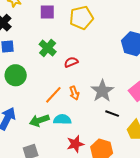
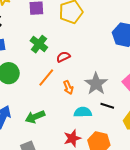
orange line: (53, 95) -> (46, 78), moved
cyan semicircle: (62, 119) -> (83, 112), moved

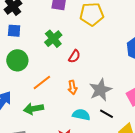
red semicircle: (63, 57) -> (74, 56), turned 136
orange line: (46, 78) -> (42, 83), moved

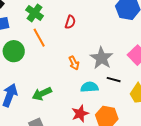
green cross: (53, 39) -> (35, 13), moved
red semicircle: (74, 56) -> (70, 22), moved
orange line: (42, 83) -> (39, 38), moved, turned -66

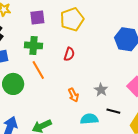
green cross: (35, 13) -> (34, 45), turned -30
gray star: (102, 58) -> (101, 90), size x0.6

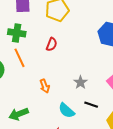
orange arrow: (73, 95) -> (45, 86), moved
cyan semicircle: (89, 119) -> (67, 111), turned -138

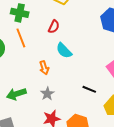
gray star: (80, 82) -> (47, 94), moved
cyan semicircle: (67, 111) -> (64, 51), moved

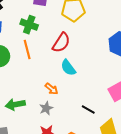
red semicircle: (54, 27) -> (61, 43), size x1.5
orange arrow: (44, 68) -> (52, 89), moved, turned -40

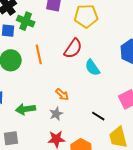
green cross: (29, 25) -> (26, 21), moved
cyan semicircle: (68, 68) -> (92, 68), moved

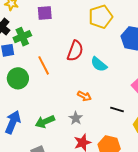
yellow pentagon: (86, 16) -> (101, 17), moved
green cross: (26, 21) -> (22, 37), turned -30
orange arrow: (62, 94) -> (84, 96), moved

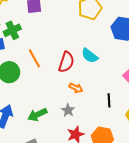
red semicircle: (75, 51) -> (66, 62), moved
black line: (117, 110) -> (109, 100), turned 72

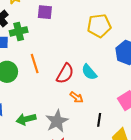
orange arrow: (76, 88) -> (77, 97), moved
gray star: (68, 110) -> (57, 121), size x1.6

